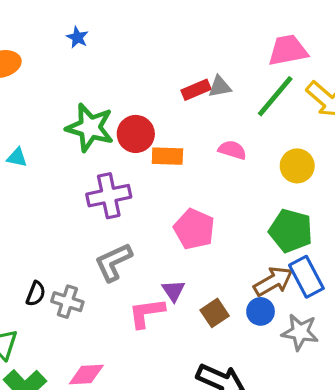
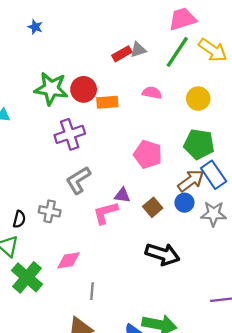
pink pentagon: (194, 229) -> (148, 154), moved
purple triangle: (173, 291) -> (122, 195), turned -42
black semicircle: (36, 294) -> (19, 219), moved

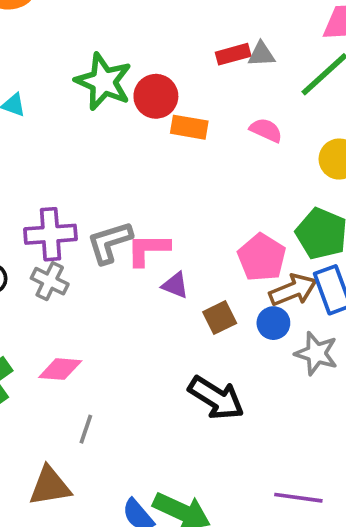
purple cross: (70, 134) -> (50, 234), moved
pink pentagon: (148, 154) -> (262, 258), moved
pink L-shape: (105, 213) -> (148, 249), moved

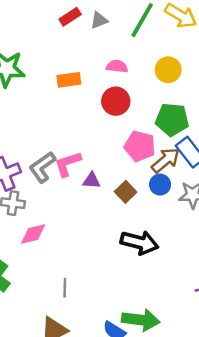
red rectangle: (233, 54) -> (70, 17), moved
red circle: (156, 96) -> (116, 101), moved
pink diamond: (60, 369) -> (33, 234), moved

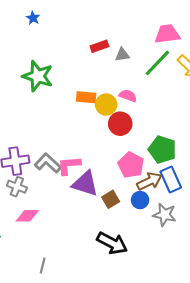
yellow circle: (168, 70) -> (106, 105), moved
gray L-shape: (42, 167) -> (48, 163), turned 64
purple triangle: (92, 181) -> (85, 184), size x1.8

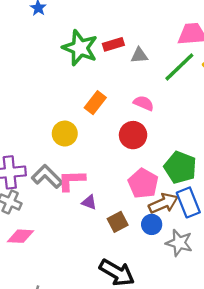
green star: (38, 76) -> (80, 48), moved
orange rectangle: (86, 97) -> (95, 103), turned -60
yellow circle: (106, 105) -> (65, 134), moved
purple triangle: (85, 184) -> (89, 202), size x0.5

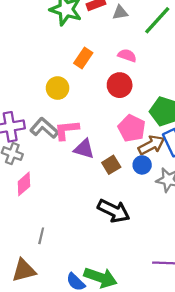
purple triangle: (89, 202) -> (84, 149), size x1.5
pink diamond: (21, 236) -> (24, 184), turned -40

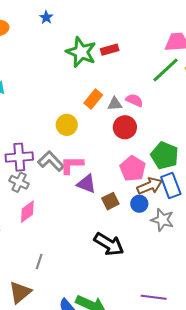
gray triangle: (120, 12) -> (115, 104), moved
brown triangle: (24, 270) -> (20, 292), turned -30

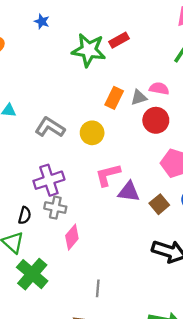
gray L-shape: (51, 161) -> (50, 127), moved

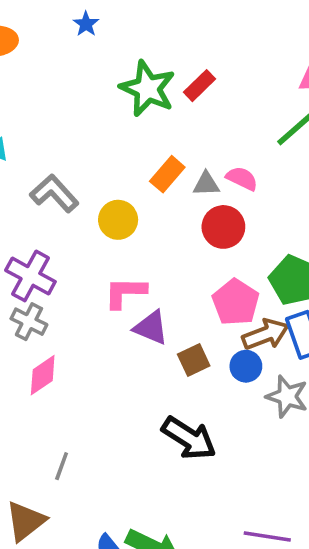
red rectangle: (119, 40) -> (199, 86), turned -30
purple cross: (49, 180) -> (30, 276), turned 32

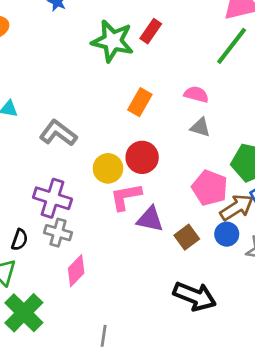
gray triangle: (206, 184) -> (200, 127), moved, turned 30
yellow circle: (118, 220) -> (108, 168), moved
red circle: (223, 227) -> (142, 157), moved

